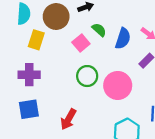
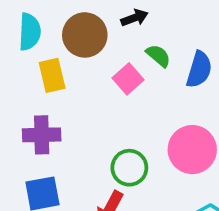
yellow rectangle: (36, 40) -> (52, 75), turned -30
green circle: (87, 76) -> (129, 168), moved

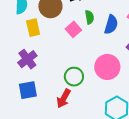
green semicircle: (158, 56) -> (89, 17), turned 40
purple cross: (42, 135) -> (27, 59), turned -36

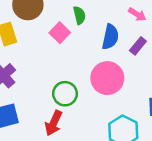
blue semicircle: (111, 25) -> (110, 37), moved

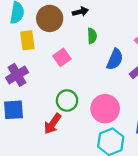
pink square: (60, 33) -> (62, 57), moved
pink circle: (107, 78) -> (105, 109), moved

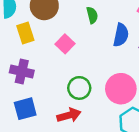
purple cross: (17, 75) -> (22, 71), turned -35
red arrow: (53, 124) -> (69, 115), turned -130

